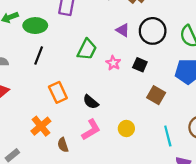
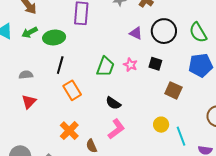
green trapezoid: (87, 49) -> (105, 67), moved
orange rectangle: (58, 92) -> (72, 90), moved
yellow circle: (126, 128) -> (161, 125), moved
cyan line: (168, 136) -> (181, 136), moved

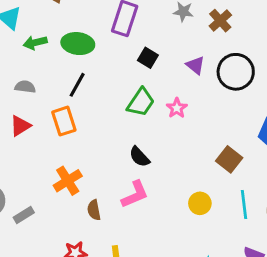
green arrow: (30, 32) -> (35, 43), moved
black square: (155, 64) -> (148, 58), moved
orange rectangle: (72, 90) -> (64, 121), moved
cyan line: (181, 136) -> (244, 205), moved

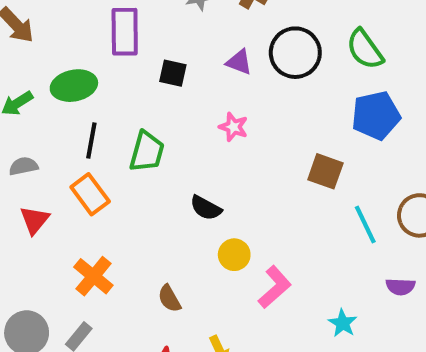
green trapezoid: (141, 102) -> (147, 152), moved
orange cross: (68, 181) -> (93, 276), moved
pink L-shape: (135, 194) -> (275, 287), moved
yellow circle: (200, 203) -> (234, 255), moved

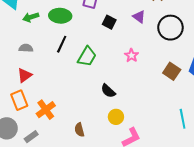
purple triangle: (239, 62) -> (139, 17), moved
brown square: (325, 171) -> (172, 71), moved
orange rectangle: (90, 194) -> (19, 100), moved

